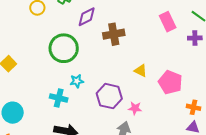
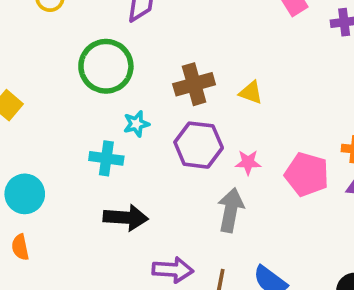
brown cross: (114, 34) -> (194, 84), moved
pink pentagon: (170, 82) -> (307, 174), moved

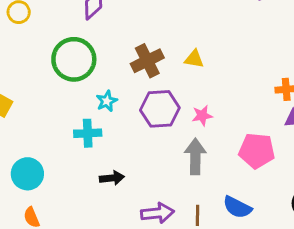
pink pentagon: (307, 174) -> (257, 151), moved
black arrow: (126, 218) -> (112, 178), size x0.7

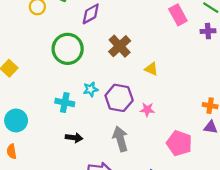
brown cross: (147, 61) -> (120, 46), moved, turned -30
cyan star: (107, 101) -> (91, 89), moved
gray arrow: (195, 156) -> (120, 139), moved, turned -30

